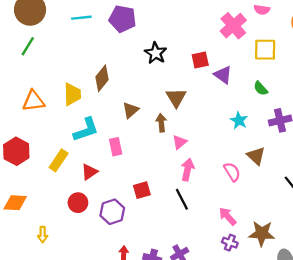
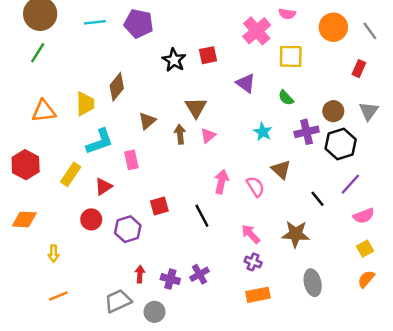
red square: (200, 60) -> (208, 55), moved
pink triangle: (180, 142) -> (208, 135), moved
pink arrow: (188, 170) -> (221, 182), moved
brown star: (262, 233) -> (296, 234), moved

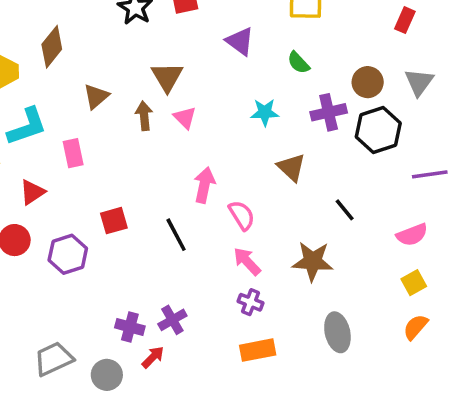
cyan star: (263, 132) -> (265, 112), turned -30
pink triangle: (208, 135) -> (185, 118), turned -35
purple line: (350, 184) -> (430, 174), moved, turned 40
pink semicircle: (255, 187) -> (242, 215), moved
red arrow: (140, 274) -> (153, 357), moved, turned 42

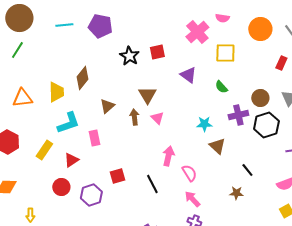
cyan star: (265, 112) -> (204, 124), moved
brown star: (313, 261) -> (236, 193), moved, size x0.6

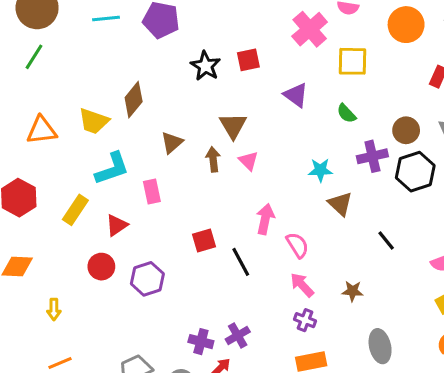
yellow trapezoid: (56, 92) -> (94, 121), turned 110
red square: (117, 176) -> (204, 241), moved
brown star: (236, 193) -> (352, 291), moved

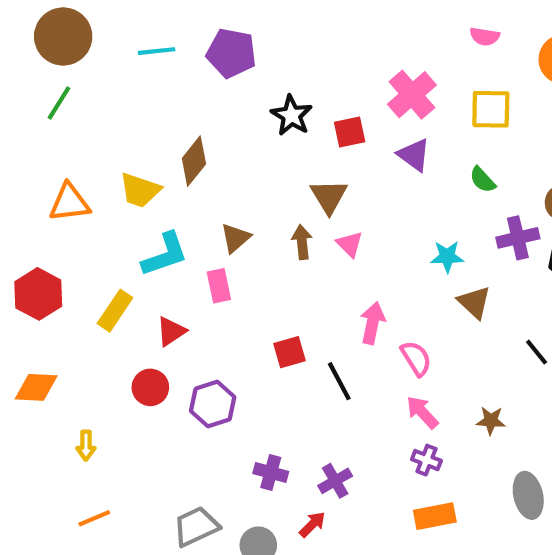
pink cross: (310, 29) -> (412, 95), moved
red square: (248, 60) -> (350, 132), moved
brown triangle: (172, 143) -> (235, 238), moved
purple cross: (201, 342) -> (271, 473), moved

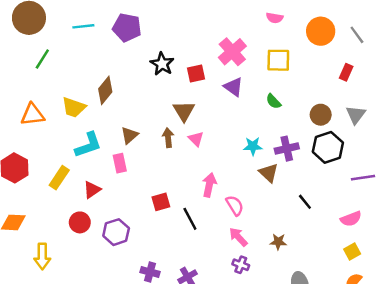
green line: (59, 103) -> (42, 59), moved
purple cross: (518, 238) -> (287, 149), moved
yellow arrow: (86, 446) -> (42, 256), size x1.5

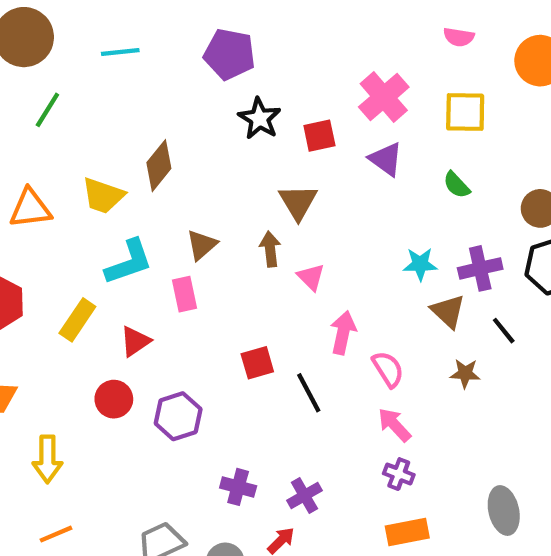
purple pentagon: (127, 28) -> (230, 54), moved
pink triangle: (196, 139) -> (311, 277), moved
black line: (305, 202) -> (504, 331), moved
brown star: (278, 242) -> (465, 373), moved

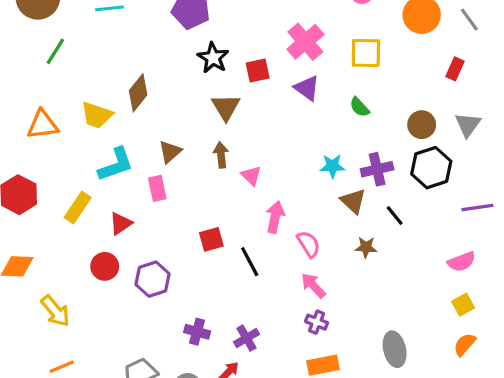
brown triangle: (298, 202) -> (226, 107), moved
yellow arrow: (47, 459) -> (55, 311), turned -40

